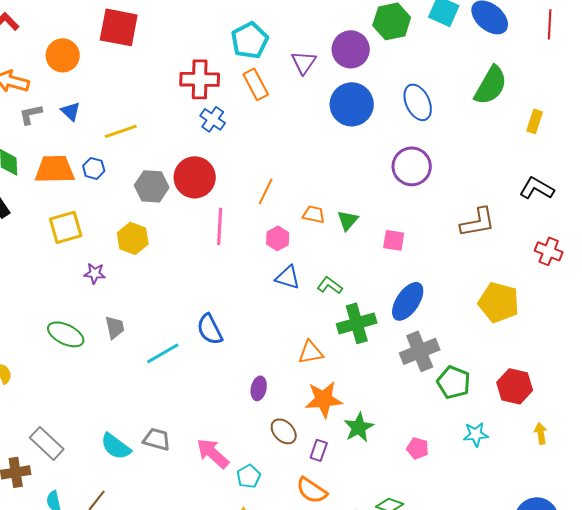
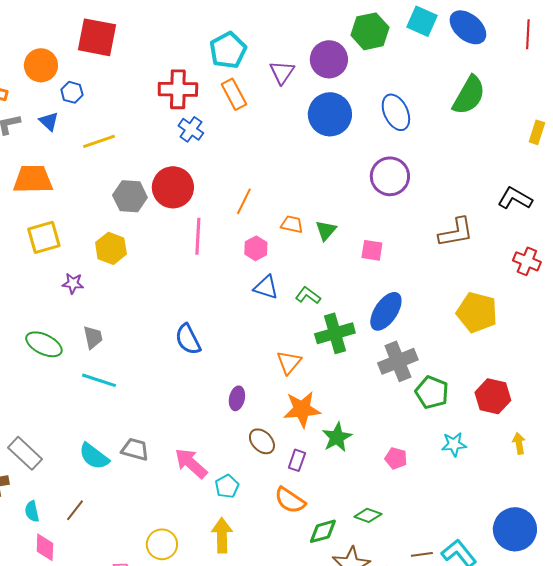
yellow rectangle: (535, 121) -> (537, 132), moved
blue hexagon: (94, 168) -> (72, 92), moved
orange triangle: (311, 352) -> (289, 362), turned -40
cyan line: (163, 353) -> (99, 380), moved, turned 48

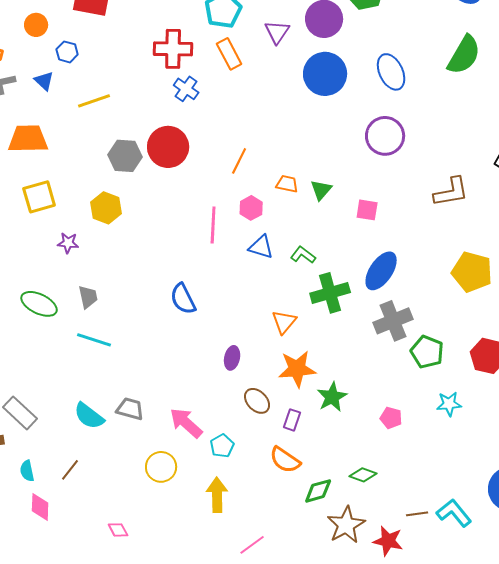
orange circle: (41, 65) -> (36, 25), size x0.7
pink line: (198, 236) -> (213, 225), moved
yellow circle: (162, 544) -> (161, 467), moved

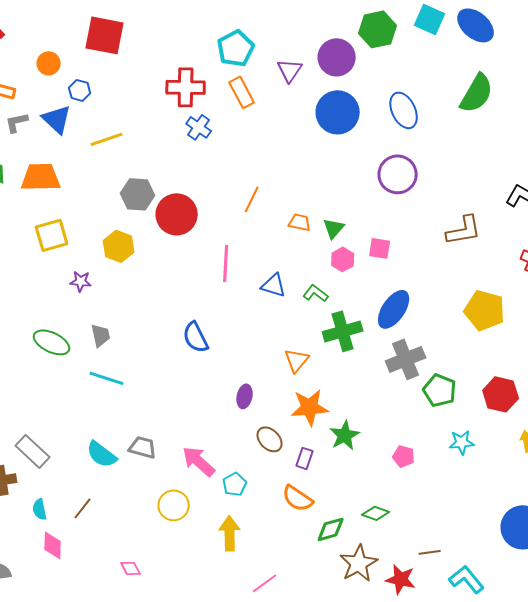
blue triangle: (44, 81) -> (57, 119), size x1.5
red circle: (168, 147) -> (177, 214), moved
pink hexagon: (251, 208) -> (343, 259), moved
cyan L-shape: (454, 513) -> (467, 579), moved

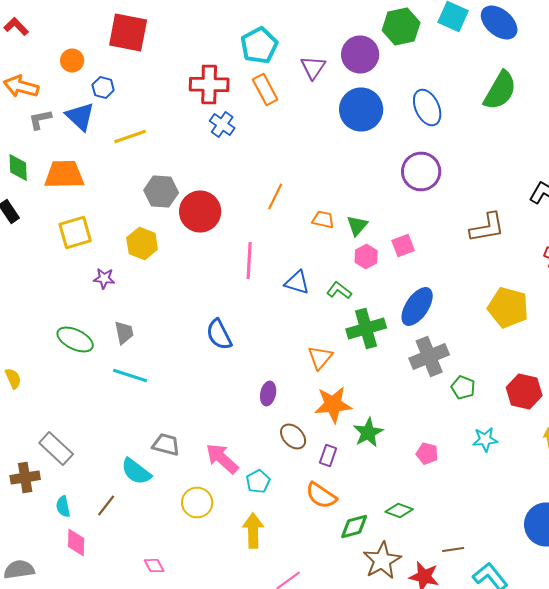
pink square: (380, 248) -> (403, 246), turned -30
green pentagon: (440, 390) -> (463, 388), size x0.7
cyan semicircle: (102, 454) -> (136, 472), moved

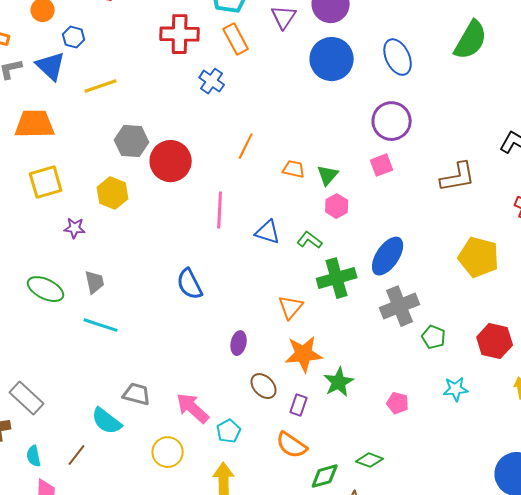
blue cross: (222, 124) -> (212, 81), moved
pink square: (403, 246) -> (382, 165), moved

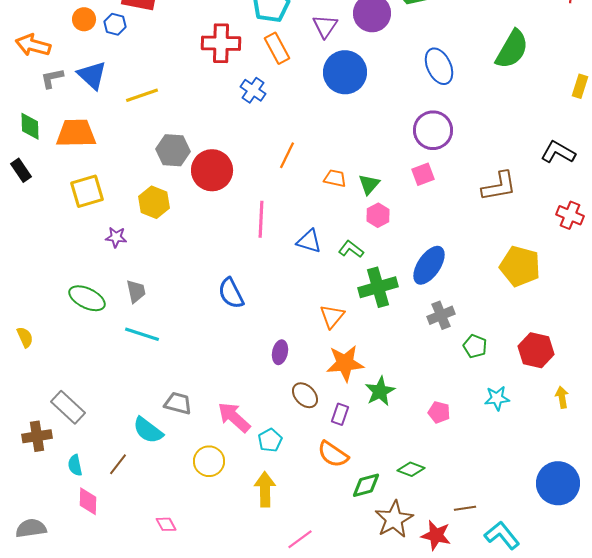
blue hexagon: (74, 37) -> (115, 24), moved
blue circle: (332, 59) -> (345, 72), moved
gray cross: (400, 306) -> (441, 315), size x0.7

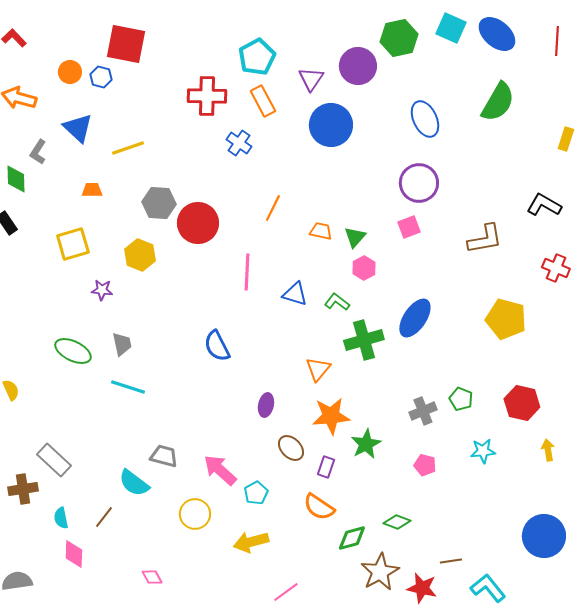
gray L-shape: (52, 78) -> (38, 152), moved, turned -45
orange trapezoid: (76, 133) -> (92, 190), moved, size x0.5
gray cross: (441, 315) -> (423, 411), moved
yellow arrow: (265, 489) -> (251, 542), turned -104

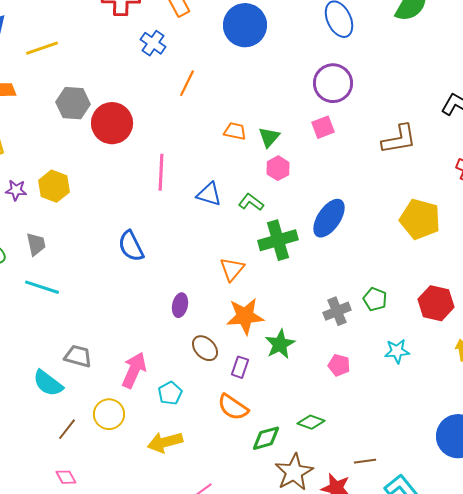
orange line: (273, 208) -> (187, 83), moved
yellow hexagon: (140, 255) -> (54, 186), moved
pink arrow: (220, 470) -> (134, 370), turned 72
brown line: (104, 517) -> (67, 429), moved

